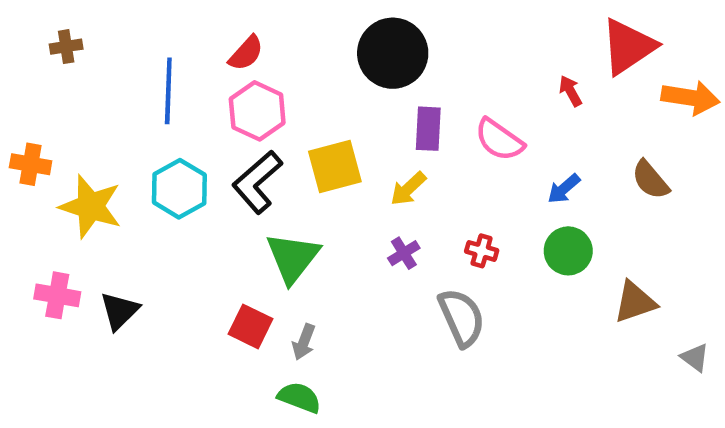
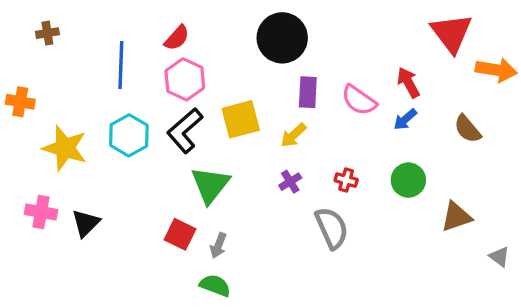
red triangle: (628, 47) -> (452, 33), turned -33
red arrow: (570, 91) -> (408, 83), moved, size x1.4
orange cross: (31, 164) -> (20, 102), moved
blue arrow: (564, 189) -> (405, 119), moved

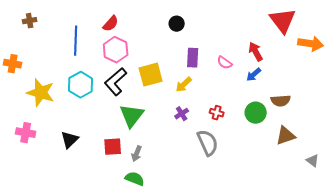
black circle: (282, 38) -> (177, 24), size x0.5
pink semicircle: (359, 100) -> (225, 63), size x0.7
brown semicircle: (467, 129) -> (281, 101), moved, turned -54
black triangle: (86, 223) -> (70, 140), moved
red square: (180, 234) -> (113, 147), turned -30

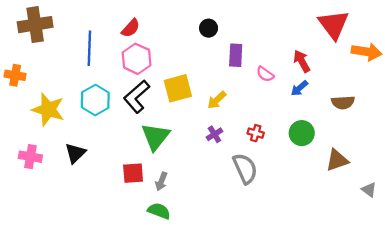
brown cross: (30, 21) -> (35, 25), size x2.0
purple rectangle: (193, 58) -> (236, 55), moved
brown semicircle: (281, 101) -> (343, 102), moved
black triangle: (70, 140) -> (75, 153), moved

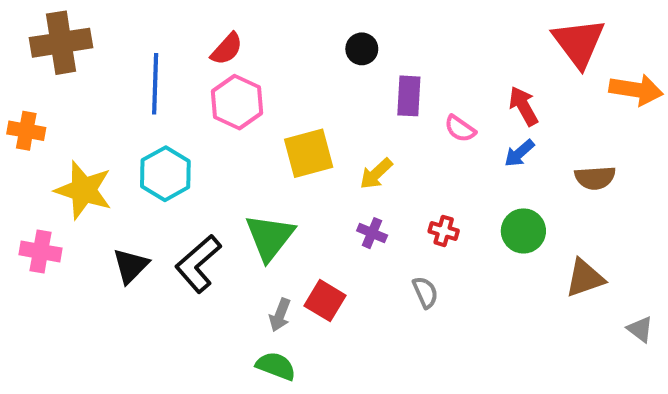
black L-shape: (137, 97) -> (198, 264), moved
purple cross: (214, 134) -> (372, 233), turned -35
pink cross: (30, 157) -> (41, 251), moved
gray semicircle: (245, 168) -> (425, 292), size x0.6
red square: (133, 173) -> (325, 301), moved, turned 35

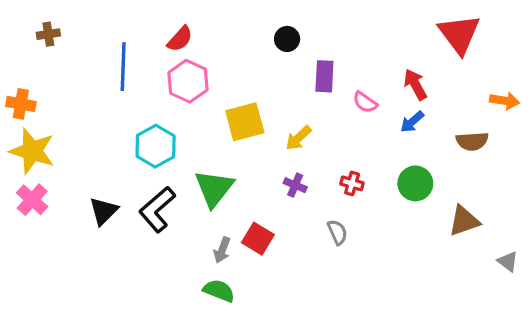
brown cross: (61, 43) -> (48, 34), size x0.5
orange arrow: (636, 90) -> (505, 101), moved, size x0.7
cyan hexagon: (165, 174) -> (156, 146), moved
yellow star: (84, 190) -> (32, 151), moved
pink cross: (41, 251) -> (32, 200), turned 32

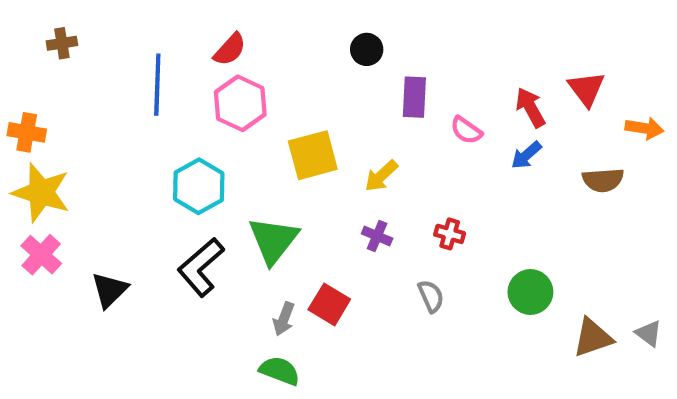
red triangle: (459, 34) -> (586, 89), moved, size x0.7
green circle: (415, 183) -> (530, 292), moved
black triangle: (104, 211) -> (110, 290), moved
brown triangle: (464, 221) -> (593, 338), moved

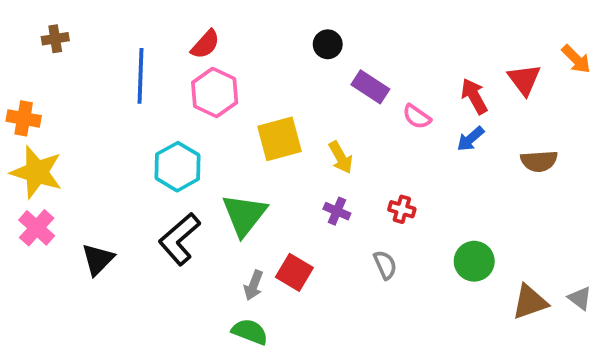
purple rectangle: (414, 97) -> (370, 87), turned -60
orange arrow: (644, 128) -> (576, 59), moved, turned 36
yellow arrow: (381, 176) -> (341, 157), turned -76

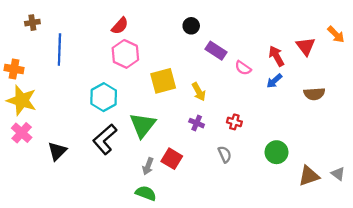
blue line: (140, 76) -> (59, 50), moved

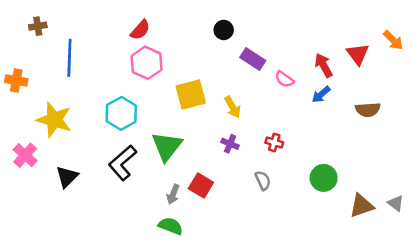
yellow star: (22, 100) -> (54, 120), moved

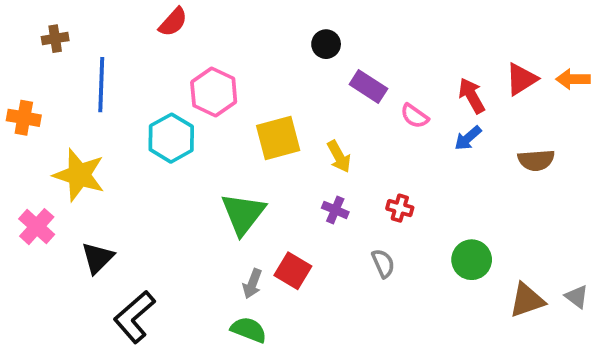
red semicircle: (140, 30) -> (173, 22), moved
orange arrow: (393, 40) -> (573, 79), moved, turned 135
red triangle: (358, 54) -> (521, 79), turned 35
cyan hexagon: (121, 113) -> (171, 138), moved
black L-shape: (123, 163) -> (134, 317), moved

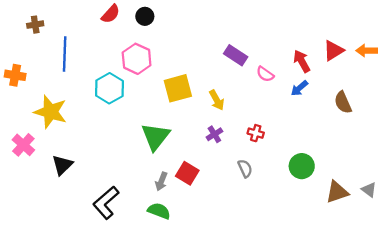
black circle: (326, 44) -> (145, 16), moved
brown semicircle: (536, 160) -> (343, 102), turned 70
purple cross: (335, 210) -> (214, 134), turned 35
black L-shape: (134, 317) -> (106, 203), moved

